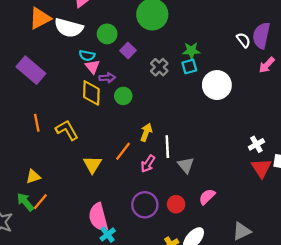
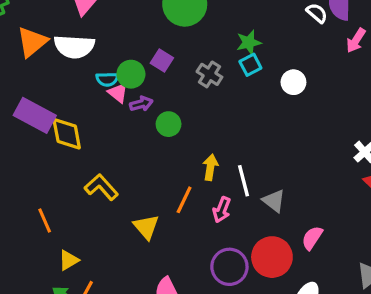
green circle: (107, 34) -> (131, 74), moved
white circle: (217, 85) -> (293, 82), size x0.6
yellow diamond: (91, 93) -> (67, 134), moved
orange line: (37, 123) -> (45, 220), moved
red circle: (176, 204) -> (272, 257), size x1.6

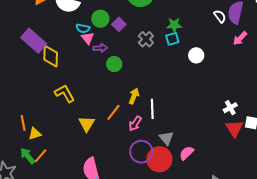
green circle: (131, 74) -> (100, 19), moved
gray triangle: (274, 201) -> (166, 138), moved
orange line: (45, 220) -> (23, 123), moved
purple circle: (229, 267) -> (141, 152), moved

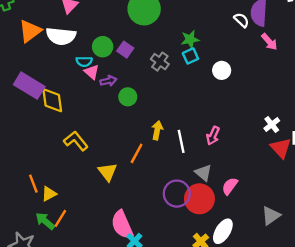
pink arrow: (240, 38) -> (269, 42), turned -77
pink arrow: (135, 124) -> (213, 136), moved

